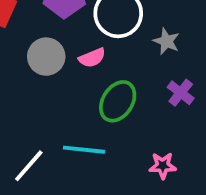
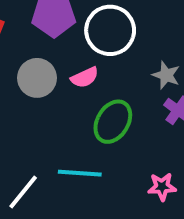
gray star: (166, 41) -> (166, 75), moved

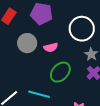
white circle: (110, 30) -> (82, 29), moved

